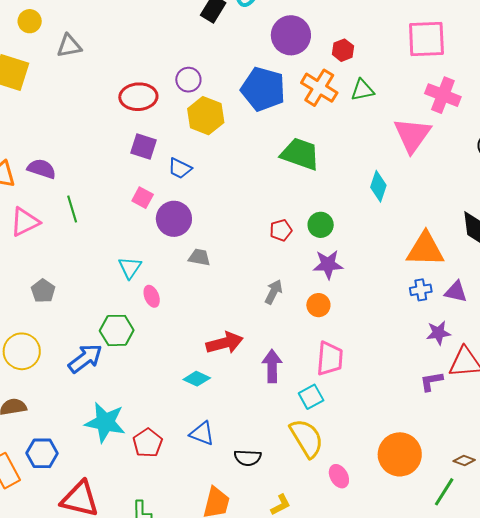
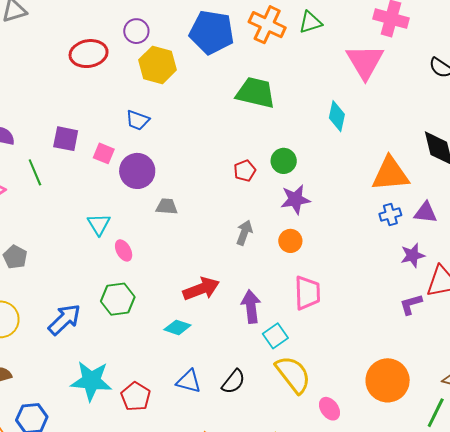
purple square: (143, 146) -> (66, 139), moved
green hexagon: (117, 330) -> (118, 299), moved
cyan square: (311, 397) -> (275, 336), moved
black semicircle: (248, 458) -> (233, 382), moved, turned -48

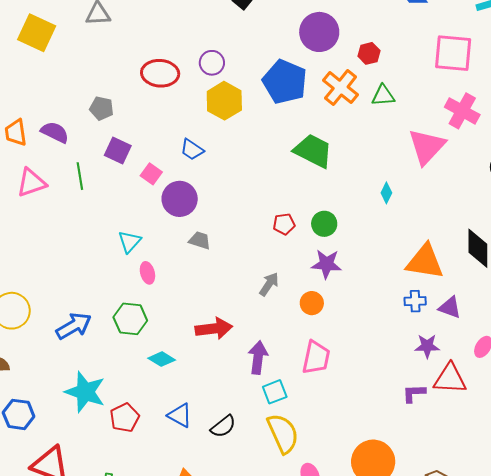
cyan diamond: (337, 116) -> (386, 193), size x0.7
gray pentagon: (15, 257) -> (102, 108), moved, turned -30
cyan diamond: (177, 327) -> (162, 359), moved

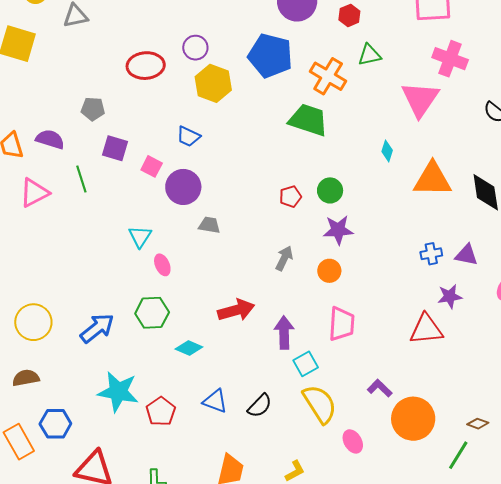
orange cross: (341, 88) -> (328, 76), moved
orange triangle: (425, 262) -> (432, 179), moved
red triangle: (450, 379) -> (426, 329), moved
purple L-shape: (414, 393) -> (380, 388), moved, turned 55

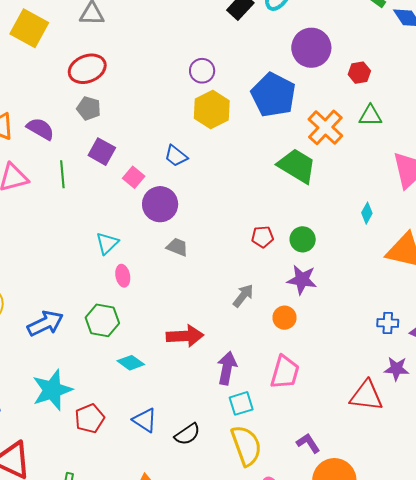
red ellipse: (146, 66) -> (87, 69), moved, turned -30
cyan star: (118, 392) -> (52, 390), turned 30

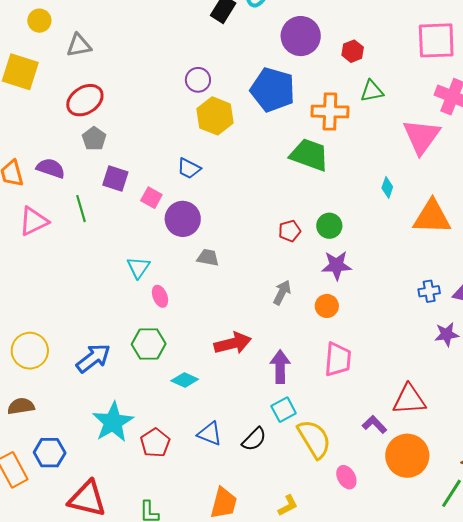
gray pentagon: (89, 108) -> (94, 139), turned 30
orange cross: (325, 127) -> (330, 112), turned -30
red triangle: (366, 396) -> (409, 400), moved
cyan square: (241, 403) -> (284, 410), moved

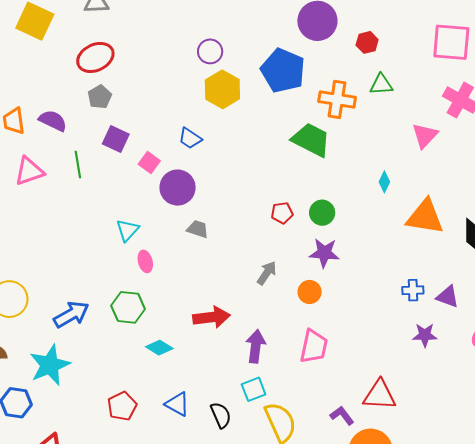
pink triangle: (421, 136) -> (425, 136), size x0.7
cyan star: (113, 422) -> (50, 365), moved
black semicircle: (254, 439) -> (221, 415), turned -76

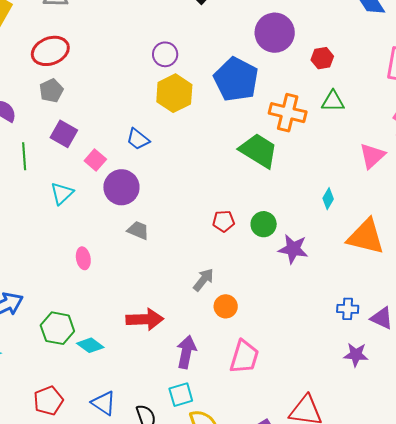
cyan triangle: (127, 230) -> (62, 193), moved
purple star: (324, 253) -> (293, 249), moved
orange circle: (310, 292) -> (226, 306), moved
green hexagon: (128, 307) -> (57, 328), moved

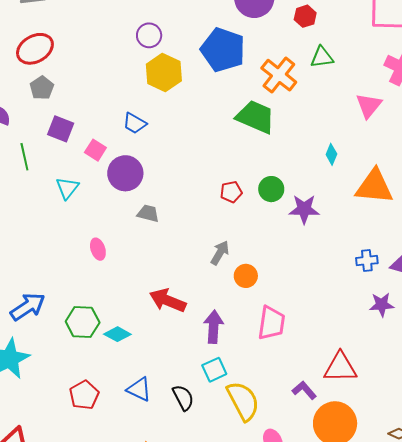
orange cross: (288, 113) -> (279, 75), turned 33
red arrow: (145, 319) -> (168, 300), turned -147

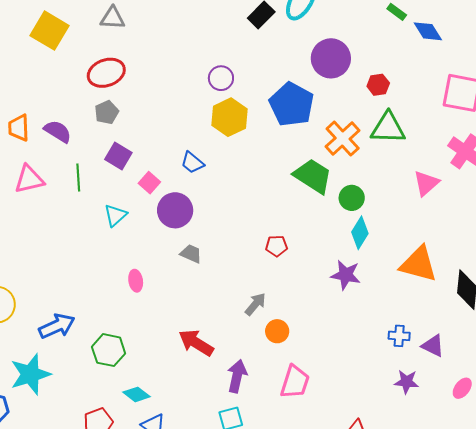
green triangle: (322, 57) -> (388, 128), size x1.5
cyan diamond: (331, 154) -> (360, 233), moved, size x1.5
green circle: (271, 189) -> (352, 198), moved
cyan diamond: (117, 334) -> (136, 394), moved

